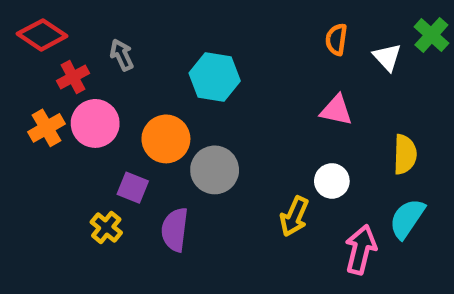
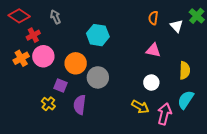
gray arrow: (122, 55) -> (55, 17), moved
yellow arrow: (294, 216) -> (140, 107), moved, turned -84

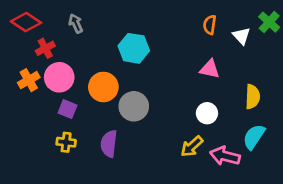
purple square: (61, 86) -> (67, 109), moved
yellow cross: (48, 104) -> (66, 142), turned -32
yellow arrow: (140, 107) -> (192, 146), turned 108
pink arrow: (164, 114) -> (225, 156), turned -90

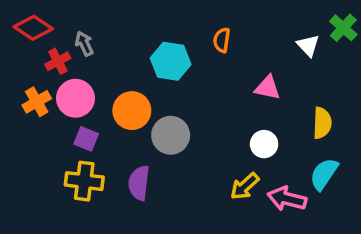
gray arrow: (76, 23) -> (84, 44), moved
orange semicircle: (210, 25) -> (222, 40), moved
yellow cross: (66, 142) -> (84, 181), size x1.5

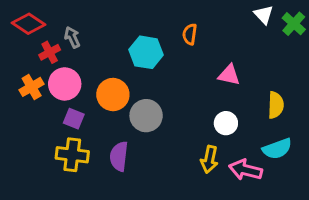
white triangle: (308, 45) -> (264, 15), moved
cyan semicircle: (324, 174) -> (277, 149), turned -144
yellow arrow: (245, 186) -> (209, 159), turned -36

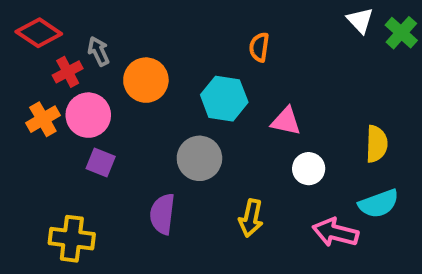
cyan hexagon: (146, 52) -> (224, 99), moved
pink triangle: (229, 75) -> (286, 121), moved
orange circle: (113, 95) -> (146, 80), moved
yellow cross: (72, 155) -> (72, 239), moved
yellow arrow: (209, 159) -> (251, 218), moved

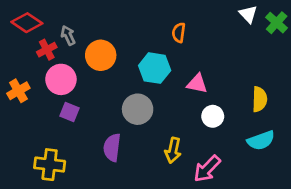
orange cross: (43, 119) -> (18, 91), moved
pink arrow: (335, 232) -> (207, 169), moved, turned -60

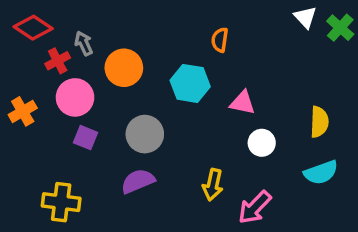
gray circle: (138, 109) -> (145, 134), moved
purple semicircle: (112, 147) -> (138, 181), turned 60

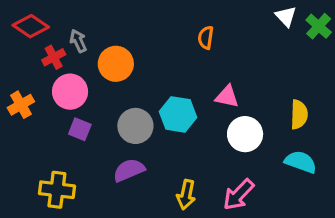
cyan hexagon: (190, 83) -> (178, 114), moved
white circle: (262, 143) -> (245, 134), size x1.4
cyan semicircle: (321, 172) -> (301, 162), turned -140
yellow arrow: (213, 185) -> (186, 195), moved

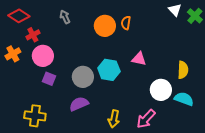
gray arrow: (78, 41) -> (65, 17), moved
orange circle: (116, 64) -> (105, 26), moved
orange cross: (21, 105) -> (13, 54), moved
white circle: (245, 134) -> (161, 90), moved

